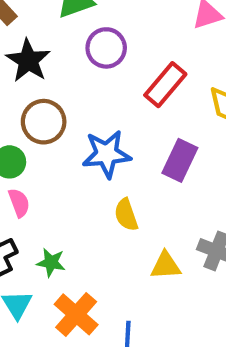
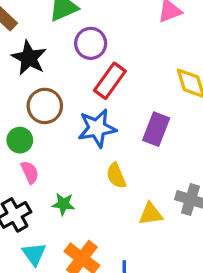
red rectangle: (165, 85) -> (110, 81), moved
green star: (51, 262) -> (63, 204), moved

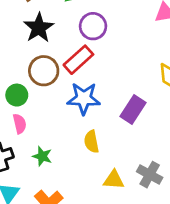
red rectangle: (110, 81) -> (78, 60), moved

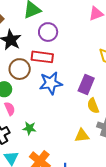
red rectangle: (78, 60) -> (42, 57), turned 60
yellow semicircle: (91, 142) -> (93, 106), moved

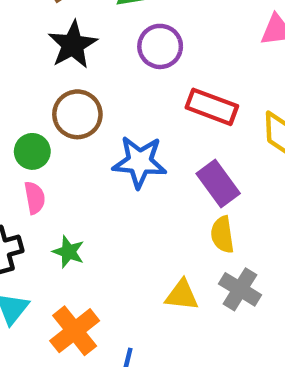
red rectangle: (42, 57) -> (212, 107), moved
purple rectangle: (86, 84) -> (218, 183), turned -72

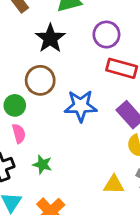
black star: (73, 45) -> (50, 38), moved
purple circle: (160, 46) -> (106, 35), moved

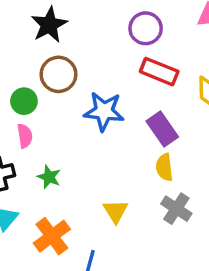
black star: (50, 38) -> (49, 25), moved
yellow triangle: (114, 185) -> (116, 211), moved, turned 50

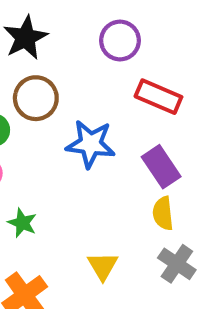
purple circle: (146, 28) -> (120, 41), moved

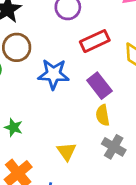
red rectangle: (158, 97) -> (95, 41), turned -44

